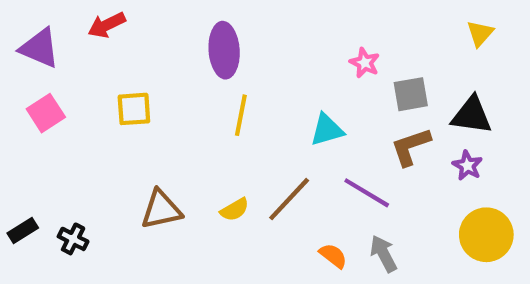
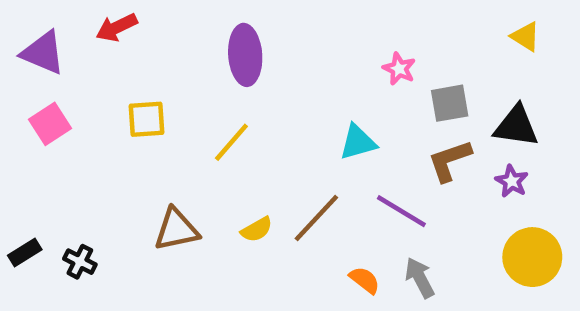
yellow triangle: (480, 33) -> (525, 37), turned -40
yellow line: (241, 115) -> (231, 142), moved, turned 30

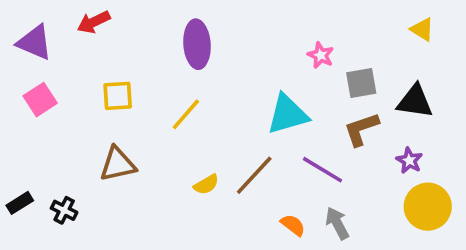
cyan triangle: (358, 142) -> (287, 114), size x1.4
purple star: (512, 181) -> (409, 160), moved
brown triangle: (176, 229) -> (118, 164), moved

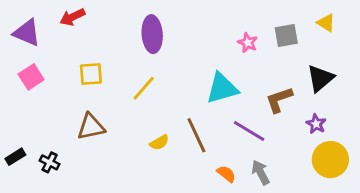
gray square: (361, 83) -> (286, 36), moved
black triangle: (415, 101) -> (320, 78), turned -48
brown line: (254, 175) -> (196, 135), turned -68

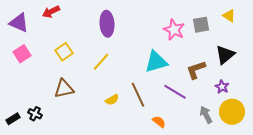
pink star: (248, 43) -> (174, 30), size x1.5
yellow square: (91, 74) -> (64, 52), turned -30
black rectangle: (15, 157) -> (13, 119), moved
gray arrow: (261, 172) -> (206, 115), moved

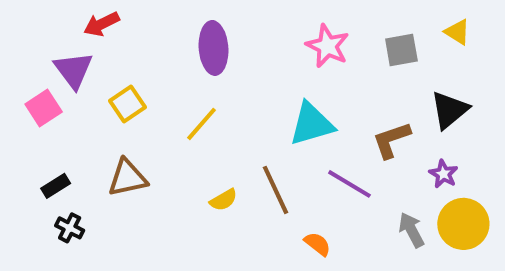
purple triangle: (19, 23) -> (74, 70), moved, turned 30
pink star: (174, 30) -> (327, 46), moved
black rectangle: (13, 119) -> (56, 186), moved

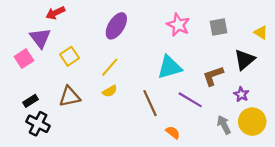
yellow triangle: (457, 32) -> (261, 32), moved
purple ellipse: (214, 48) -> (116, 26), turned 36
yellow semicircle: (224, 200) -> (110, 91), moved
black cross: (70, 228) -> (38, 124), size x1.5

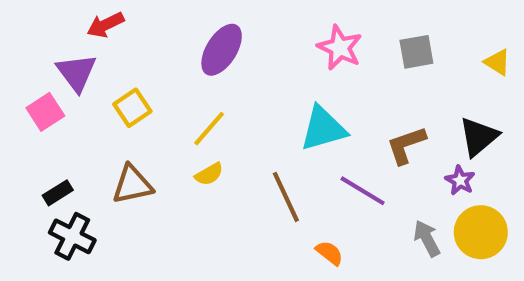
black triangle: (245, 60) -> (479, 137), moved

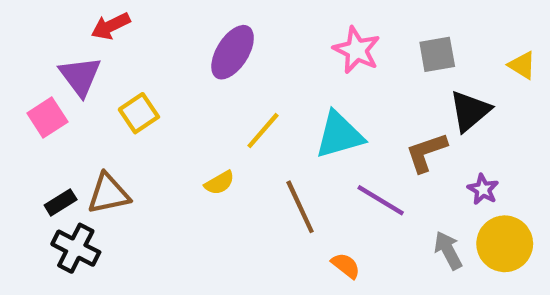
yellow line: (209, 129) -> (263, 131), moved
black triangle: (479, 137) -> (470, 111), moved
brown triangle: (132, 185) -> (108, 194), moved

